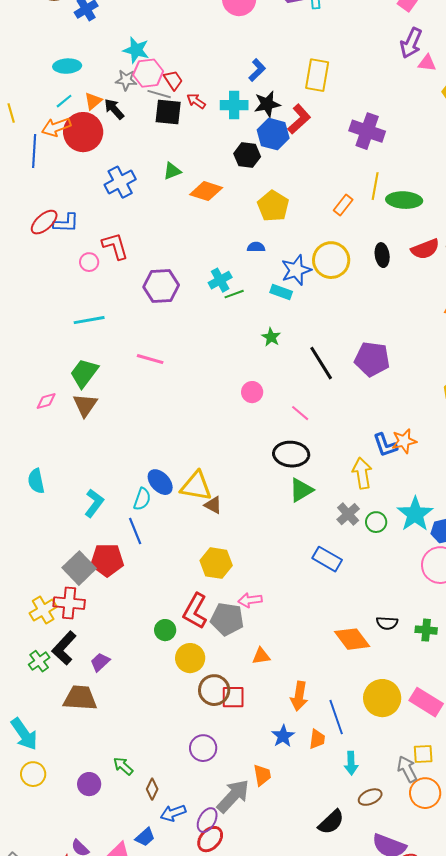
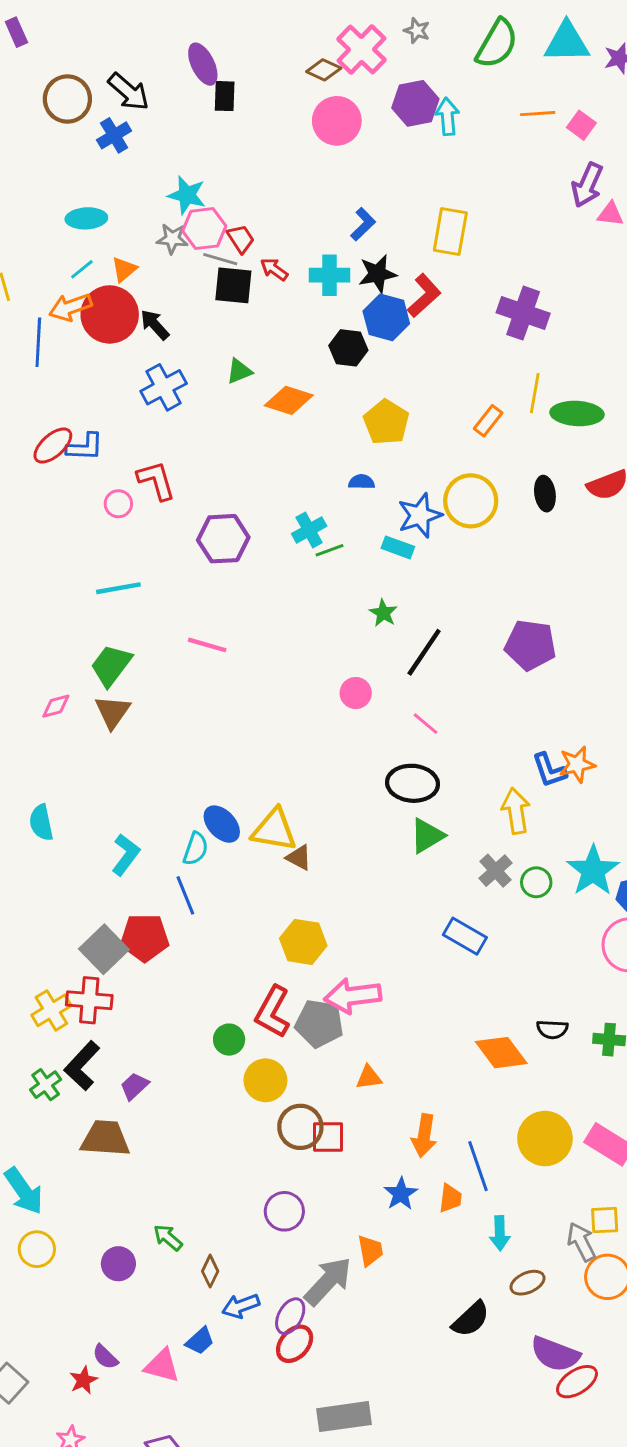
black arrow: (114, 109) -> (155, 325), moved
black line: (321, 363) -> (424, 652), moved, turned 66
pink arrow: (250, 600) -> (353, 996), size x1.6

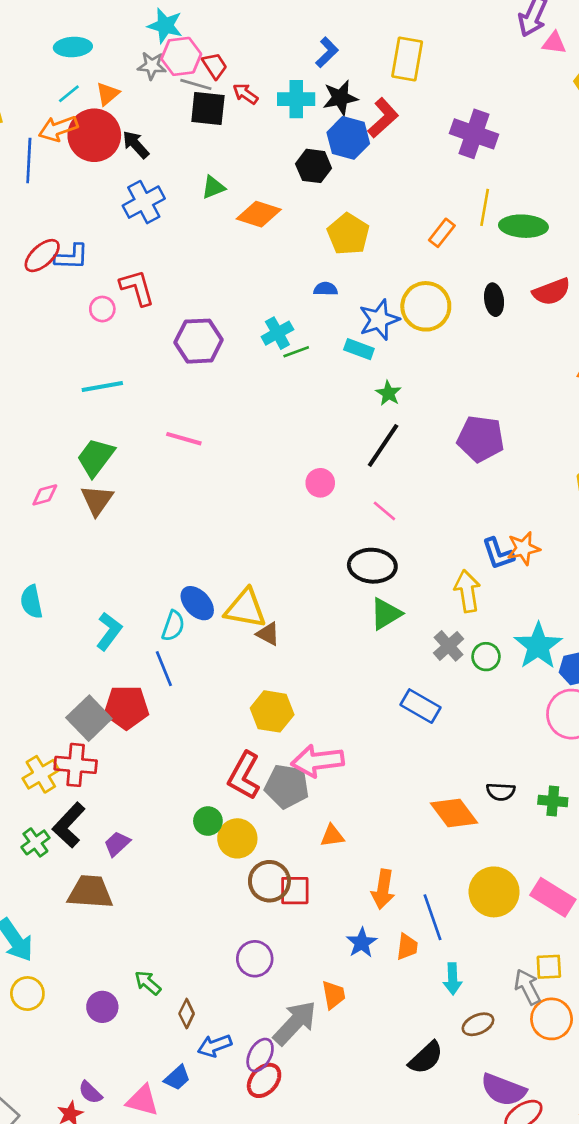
green star: (383, 613) -> (388, 393), moved
green circle: (229, 1040) -> (208, 821), moved

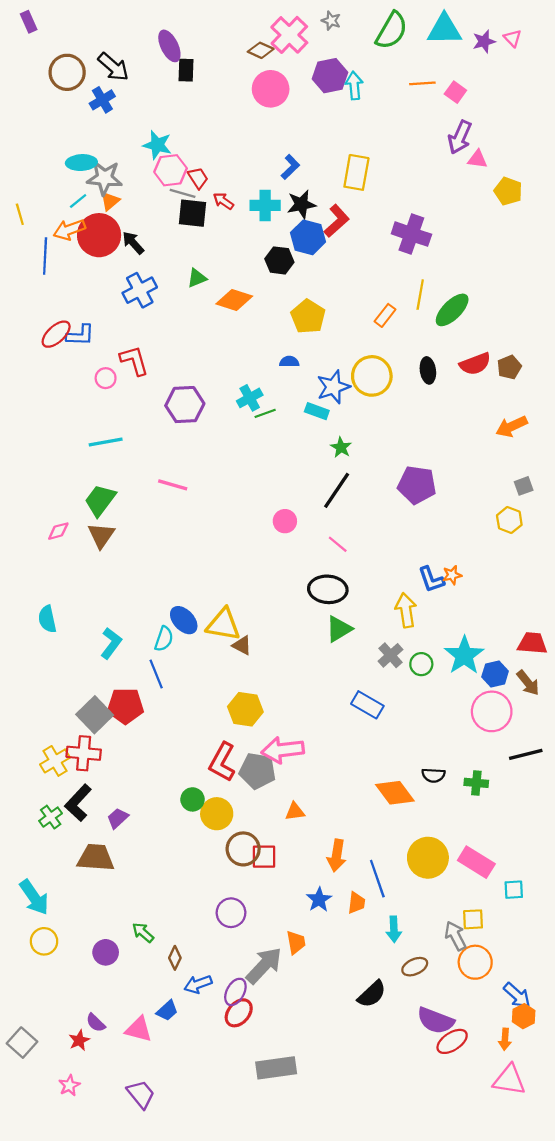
gray star: (152, 66) -> (105, 178), moved, size x1.5
green ellipse: (523, 226) -> (452, 310), turned -48
orange star: (523, 548) -> (452, 575), size x0.7

